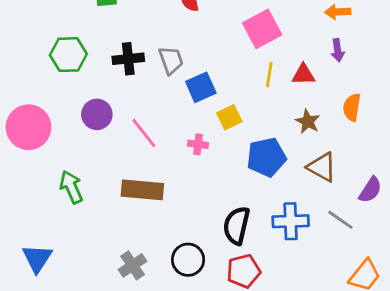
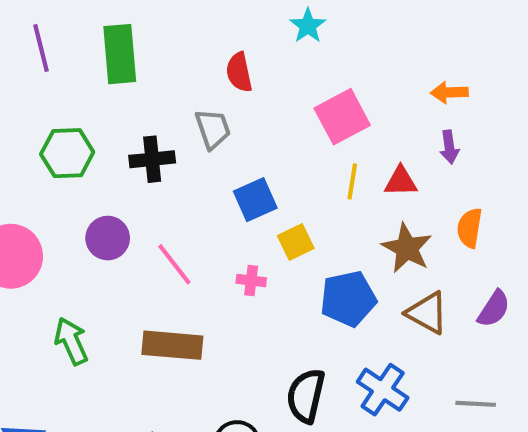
gray trapezoid: (171, 60) -> (213, 129), moved
brown star: (308, 122) -> (407, 248), size x1.4
purple semicircle: (370, 190) -> (494, 309), moved
gray line: (340, 220) -> (476, 404), moved, turned -32
blue cross: (291, 221) -> (383, 390), turned 36

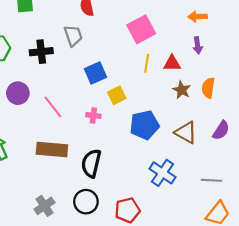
brown star: (407, 248) -> (182, 90), moved, size x0.7
black semicircle: (306, 396) -> (91, 163), moved

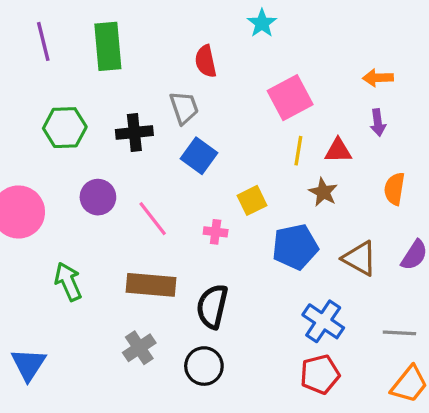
blue square: (96, 73) -> (199, 156), moved, turned -30
brown star: (182, 90) -> (323, 192), moved
gray cross: (44, 206) -> (139, 348), moved
red pentagon: (127, 210) -> (320, 374), moved

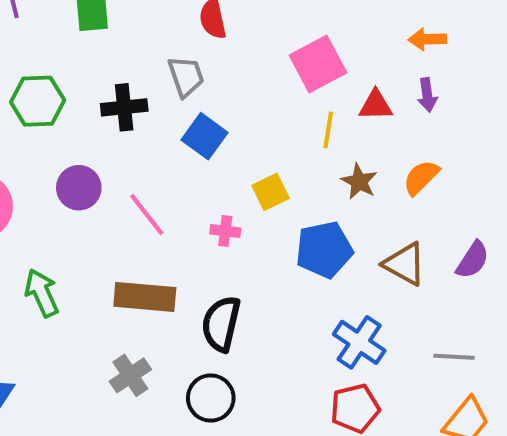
red triangle: (338, 151) -> (376, 105), moved
orange semicircle: (394, 189) -> (421, 177), moved, turned 36

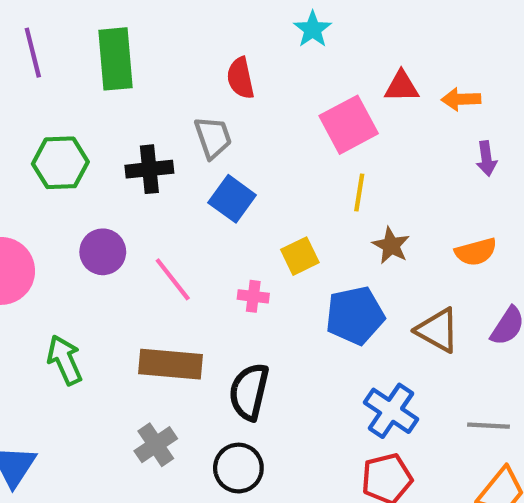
purple arrow: (427, 95) -> (486, 159), moved
red triangle: (376, 105) -> (402, 87), moved
orange semicircle: (421, 177) -> (476, 252), moved, turned -150

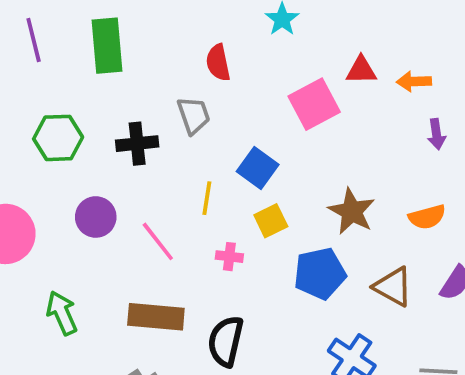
yellow line: (359, 192) -> (207, 198), moved
blue square: (232, 199) -> (258, 168), moved
brown star: (391, 245) -> (352, 211), size x1.4

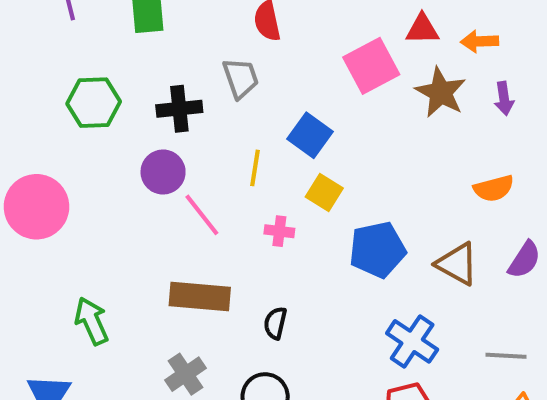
brown star: (352, 211) -> (441, 92), moved
purple circle: (96, 217) -> (163, 172), moved
yellow square: (271, 221) -> (324, 192), turned -32
green arrow: (62, 313) -> (92, 321), moved
black semicircle: (226, 341) -> (275, 323), size x0.6

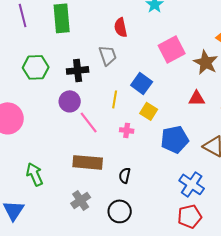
red triangle: (422, 29) -> (197, 98), moved

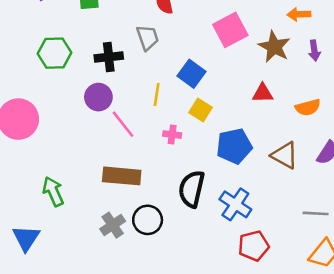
black semicircle: (125, 175) -> (192, 189), moved, size x1.8
blue cross: (192, 184) -> (235, 204), moved
black circle: (120, 211) -> (148, 220), moved

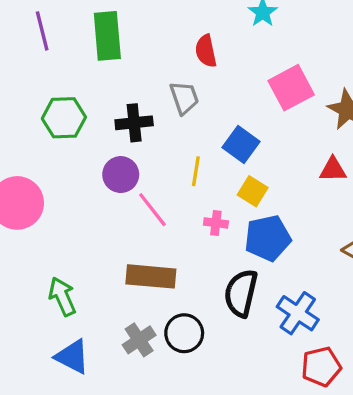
blue pentagon: (234, 146) -> (268, 238), moved
blue triangle: (26, 238) -> (72, 357), moved, turned -36

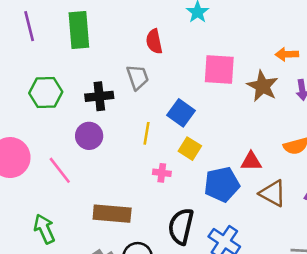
pink square: (291, 88) -> (219, 70), turned 32
red triangle: (333, 170) -> (251, 161), moved
pink line: (152, 210) -> (60, 170), moved
blue pentagon: (268, 238) -> (222, 184), moved

